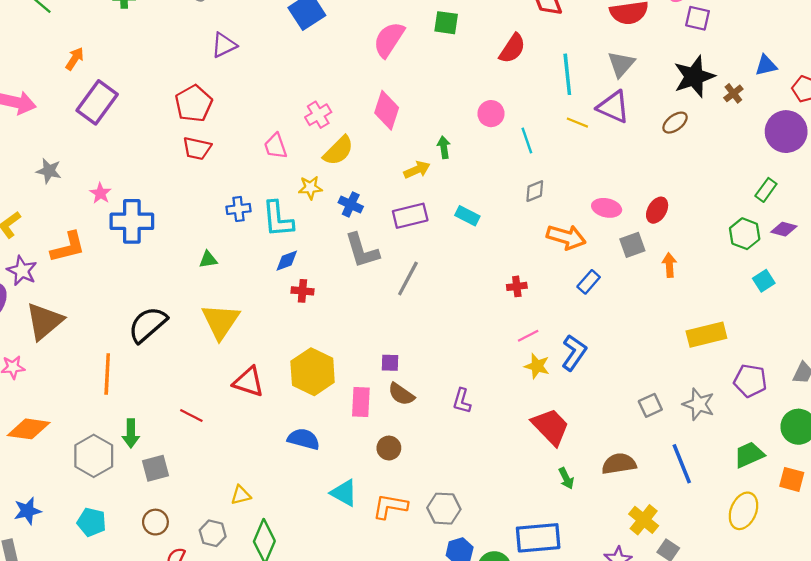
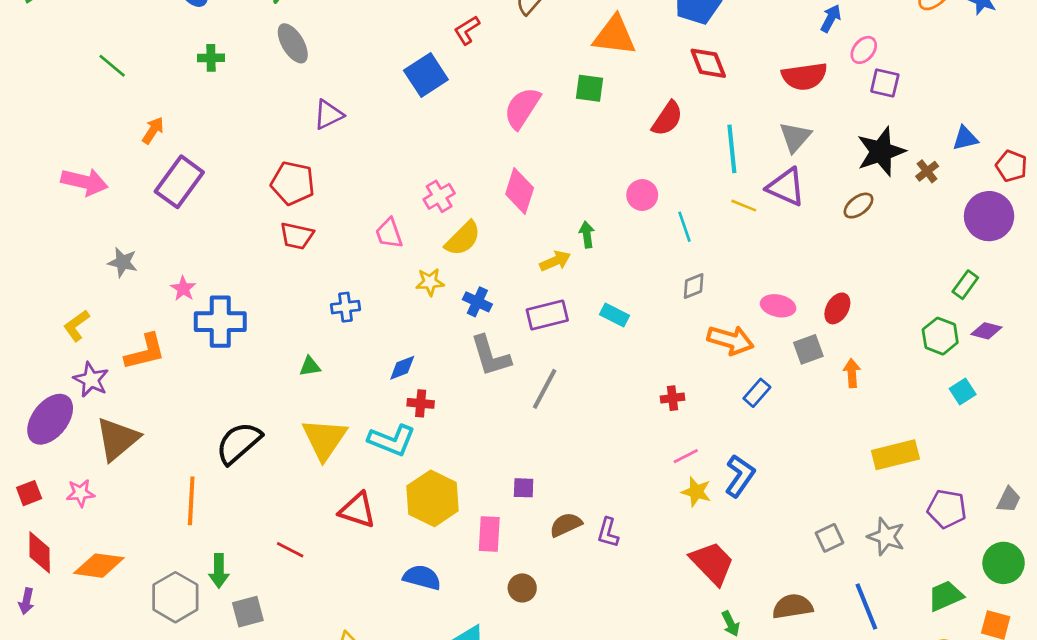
red pentagon: (194, 103) -> (293, 183), turned -30
cyan L-shape: (278, 219) -> (392, 440), moved, turned -63
brown semicircle: (401, 394) -> (566, 525), moved, turned 120

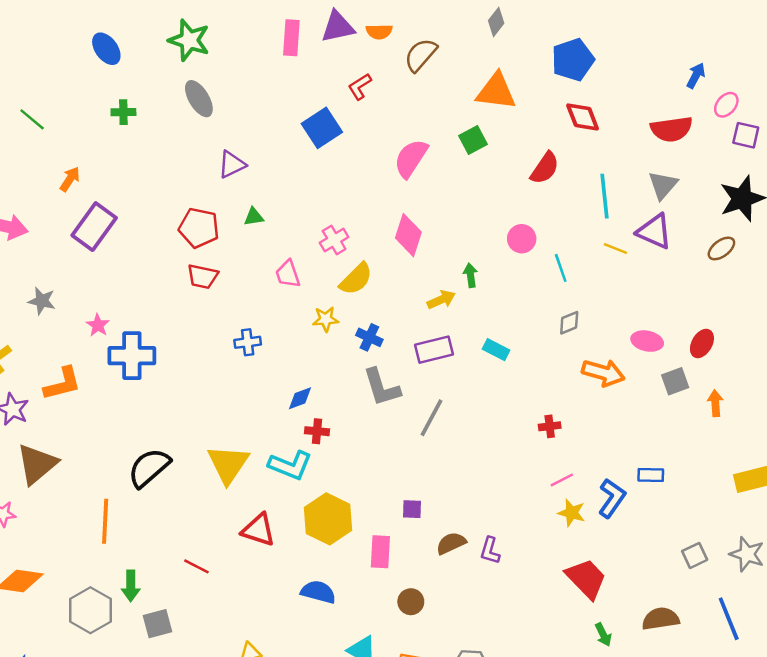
green square: (589, 88) -> (473, 140), turned -36
green triangle: (310, 366) -> (254, 217), moved
blue rectangle: (757, 393) -> (651, 475), moved, turned 50

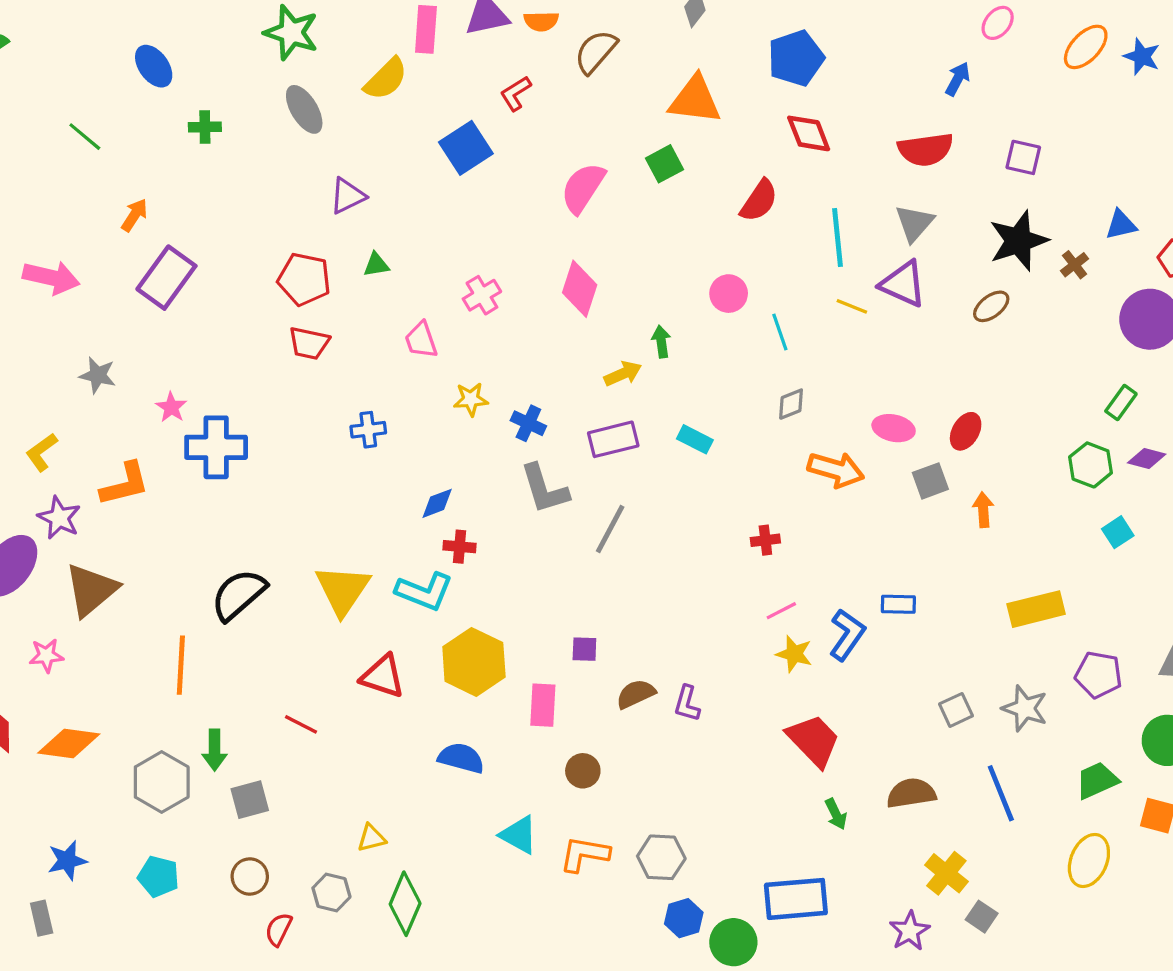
blue ellipse: (106, 49) -> (154, 66), moved
pink ellipse: (726, 105) -> (998, 23), moved
yellow semicircle: (356, 279) -> (386, 79), moved

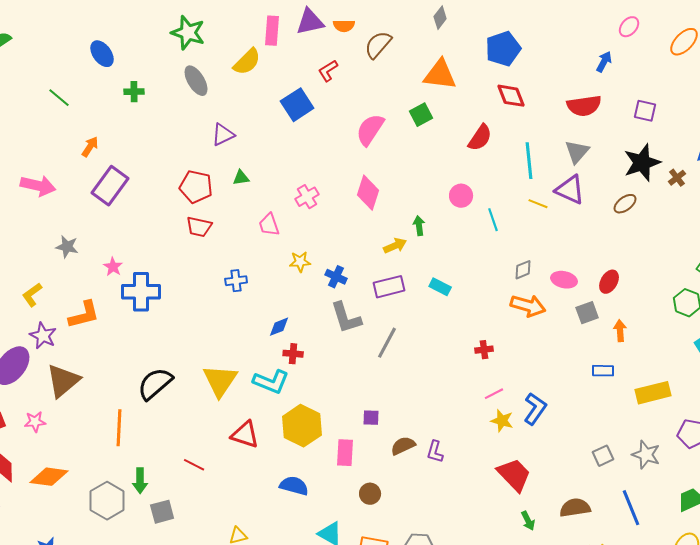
gray diamond: (791, 404) -> (523, 270), moved
blue rectangle: (898, 604) -> (603, 371), moved

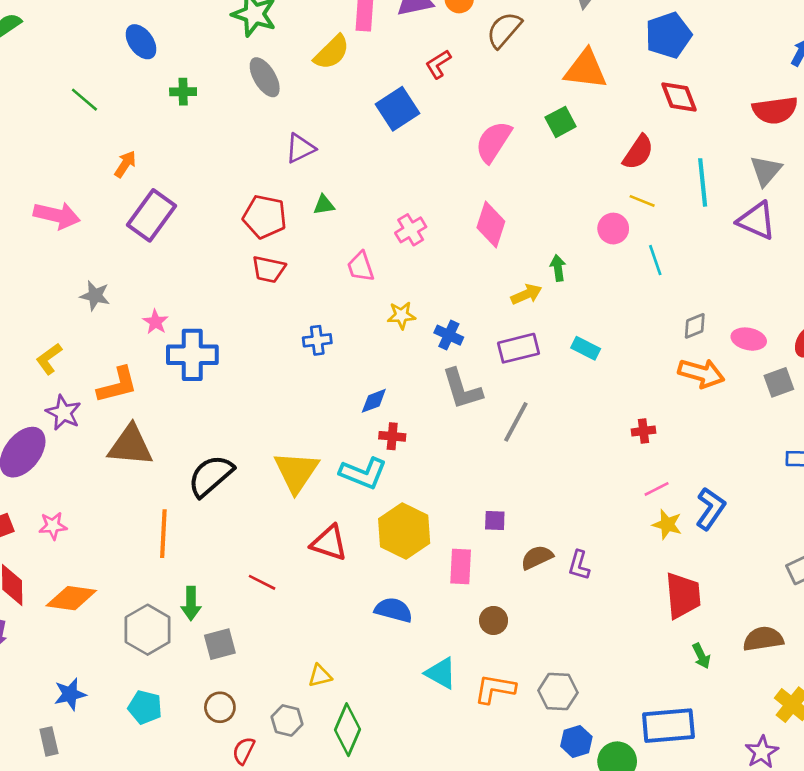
yellow line: (538, 204) -> (642, 201), moved
brown triangle: (63, 381) -> (130, 446), moved, turned 45
red trapezoid: (514, 475) -> (683, 595), turned 39

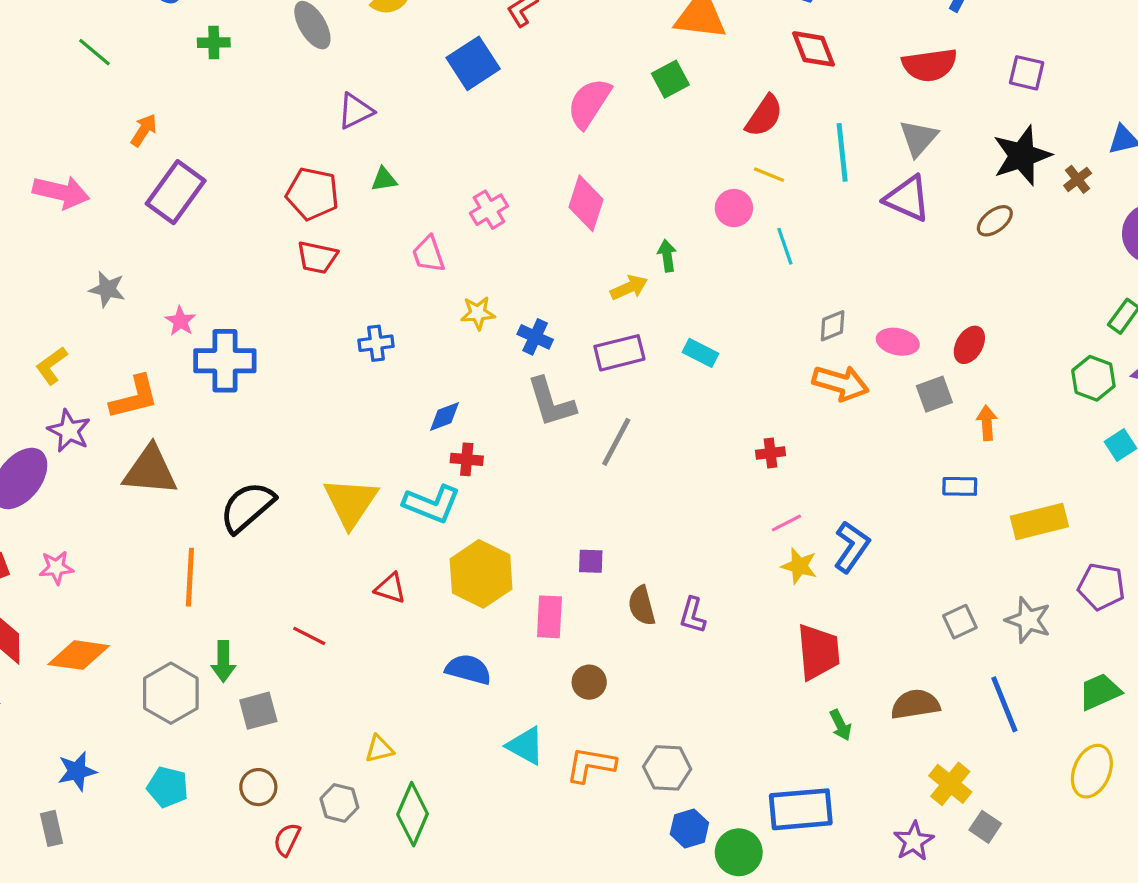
red triangle: (329, 543) -> (390, 588), size x0.7
brown semicircle: (537, 557) -> (642, 606), turned -80

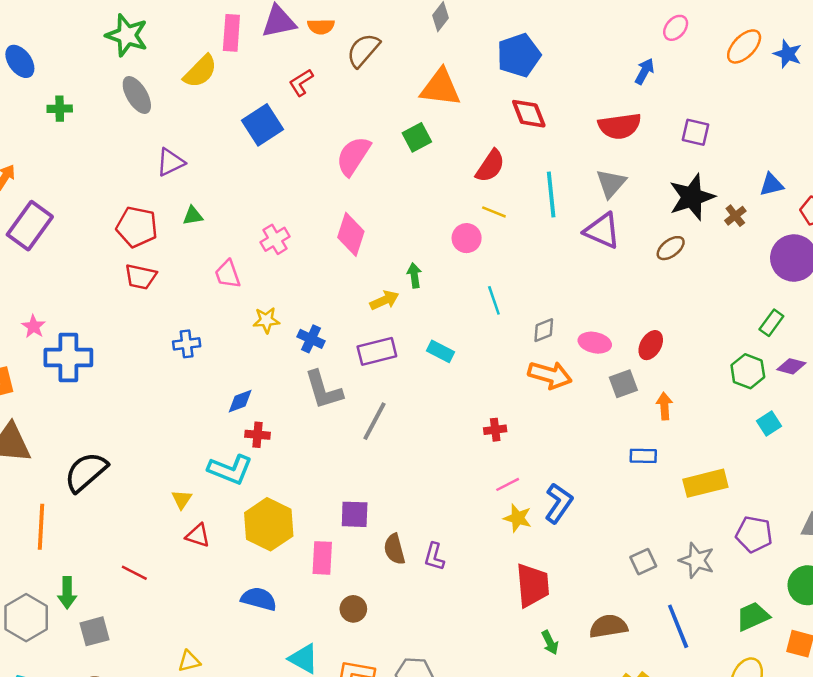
cyan line: (785, 246) -> (494, 300), moved
yellow triangle: (351, 502) -> (182, 499), moved, size x0.5
purple square: (591, 561) -> (355, 514), size x1.4

